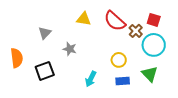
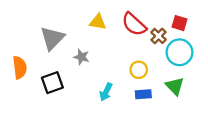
gray triangle: (45, 33) -> (52, 38), size x1.6

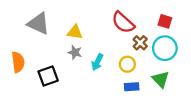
yellow triangle: (98, 22) -> (75, 32), moved
brown cross: (158, 36) -> (140, 43), moved
gray triangle: (52, 38) -> (38, 24), moved, turned -50
cyan arrow: (106, 92) -> (97, 62), moved

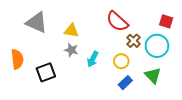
red square: (165, 21) -> (166, 21), moved
blue rectangle: (132, 87) -> (125, 83), turned -40

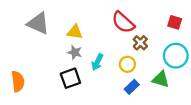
cyan circle: (157, 46) -> (176, 56), moved
orange semicircle: (17, 59) -> (18, 81), moved
black square: (46, 72) -> (70, 78), moved
green triangle: (153, 75) -> (161, 79), turned -30

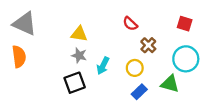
red semicircle: (123, 22) -> (130, 24), size x0.6
gray triangle: (38, 23) -> (25, 24), moved
orange semicircle: (18, 81) -> (19, 57), moved

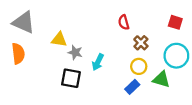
red semicircle: (130, 24) -> (124, 22), turned 32
yellow triangle: (79, 34) -> (59, 40), moved
yellow circle: (135, 68) -> (139, 66), moved
black square: (75, 83) -> (71, 78), turned 30

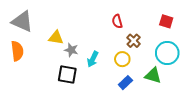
yellow circle: (139, 66) -> (122, 59), moved

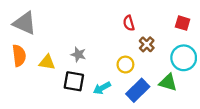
yellow triangle: (56, 38) -> (47, 62), moved
cyan arrow: (93, 59) -> (102, 88), moved, turned 35
yellow circle: (122, 59) -> (125, 65), moved
blue rectangle: (125, 83) -> (138, 90), size x1.5

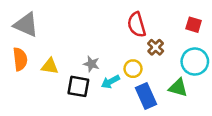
red semicircle: (129, 23) -> (137, 25), size x1.5
gray star: (78, 54) -> (91, 64), moved
cyan arrow: (102, 88) -> (110, 82), moved
blue rectangle: (138, 90) -> (146, 96), turned -70

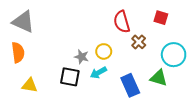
red square: (194, 25) -> (161, 18), moved
yellow triangle: (50, 66) -> (30, 85), moved
yellow circle: (133, 69) -> (104, 51), moved

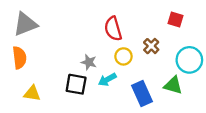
gray triangle: (23, 22) -> (25, 24), turned -45
red semicircle: (122, 22) -> (113, 29), moved
yellow circle: (104, 51) -> (123, 56), moved

